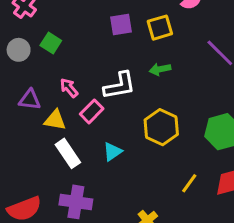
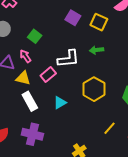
purple square: (121, 24) -> (73, 18), turned 35
yellow square: (160, 28) -> (99, 22), turned 36
green square: (51, 43) -> (35, 36), moved
pink arrow: (69, 88) -> (25, 56), moved

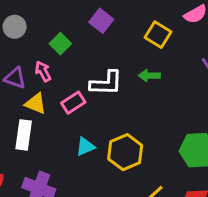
purple square: (73, 18) -> (101, 21), moved
yellow hexagon: (94, 89) -> (125, 152), moved
white rectangle: (30, 101) -> (24, 135), moved, turned 30

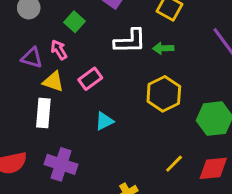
white L-shape: (106, 83) -> (130, 41), moved
yellow hexagon: (125, 152) -> (164, 94), moved

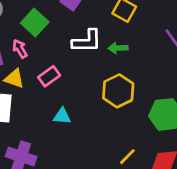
green square: (74, 22) -> (35, 22), size x1.4
cyan triangle: (104, 121) -> (62, 116), turned 30

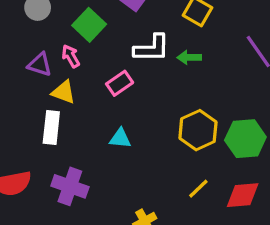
pink rectangle: (49, 76) -> (120, 83), moved
yellow hexagon: (118, 91) -> (198, 130), moved

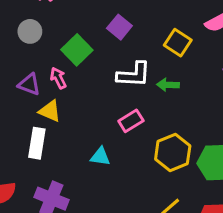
pink rectangle: (120, 83) -> (131, 121), moved

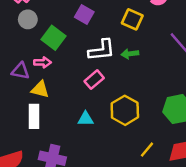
gray circle: (30, 31) -> (28, 19), moved
pink arrow: (58, 78) -> (43, 62), turned 126
pink rectangle: (131, 121) -> (94, 80), moved
yellow hexagon: (173, 153) -> (125, 110), moved

